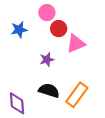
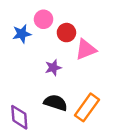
pink circle: (47, 13) -> (44, 19), moved

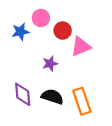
orange rectangle: (87, 107) -> (82, 101), turned -55
purple diamond: (19, 117) -> (23, 94), moved

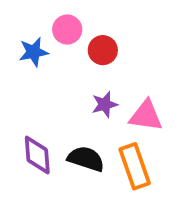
pink triangle: (81, 46) -> (146, 116), moved, turned 30
purple star: (50, 64) -> (105, 104), moved

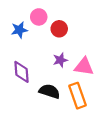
purple diamond: (37, 155) -> (21, 72), moved

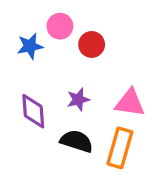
purple star: (60, 60) -> (78, 100), moved
orange rectangle: (78, 96) -> (120, 148), turned 35

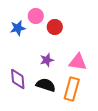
purple diamond: (33, 111) -> (18, 79), moved

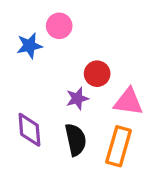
red circle: (55, 27) -> (97, 74), moved
black semicircle: (46, 85) -> (76, 140), turned 60

